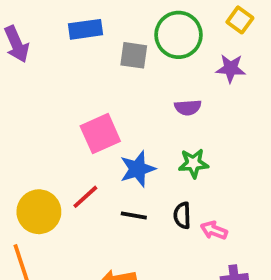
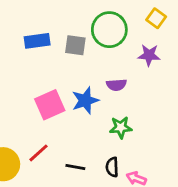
blue rectangle: (85, 29) -> (37, 41), moved
blue star: (138, 169) -> (85, 100), moved

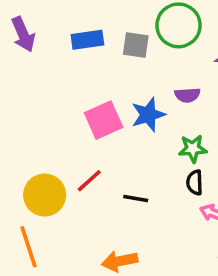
black semicircle: (112, 167) -> (195, 183), moved

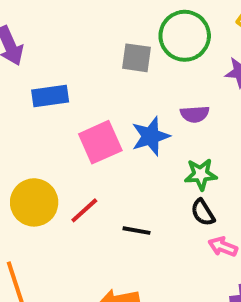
blue rectangle: (87, 40) -> (50, 96), moved
black semicircle: (195, 183) -> (203, 212), turned -30
yellow circle: (45, 195) -> (34, 202), moved

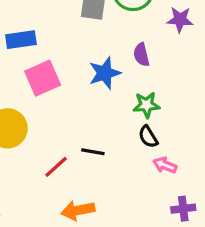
purple semicircle: (195, 114) -> (141, 55), turned 80
pink square: (100, 142) -> (43, 78), moved
red line: (84, 210) -> (56, 167), moved

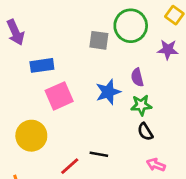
green star: (146, 105) -> (141, 105), moved
black semicircle: (148, 137) -> (145, 132), moved

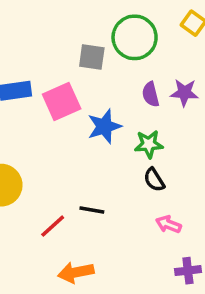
purple star: (168, 50) -> (184, 93), moved
purple semicircle: (137, 77) -> (151, 94), moved
pink square: (59, 96) -> (62, 101), moved

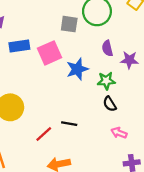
purple star: (184, 93) -> (129, 60), moved

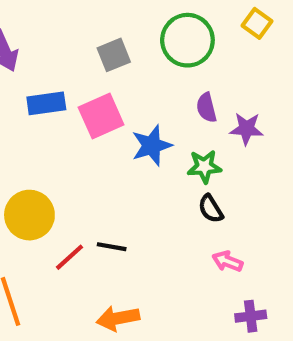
gray square: (69, 24) -> (114, 55), moved, turned -30
black line: (69, 124) -> (112, 247), moved
red line: (44, 134) -> (70, 257), moved

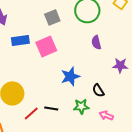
purple star: (246, 129) -> (120, 65), moved
blue star: (152, 146) -> (70, 76), moved
green star: (204, 167) -> (81, 106), moved

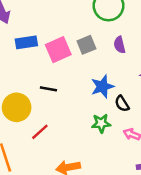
gray square: (52, 17) -> (86, 45), moved
blue star: (70, 76) -> (102, 86), moved
black line: (51, 108) -> (48, 89), moved

